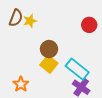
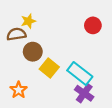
brown semicircle: (16, 18) -> (16, 34), moved, turned -120
brown circle: (49, 49) -> (33, 52), moved

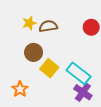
brown semicircle: (16, 34) -> (48, 26), moved

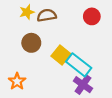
yellow square: (49, 68) -> (61, 55), moved

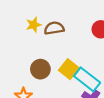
brown circle: (31, 43) -> (40, 69), moved

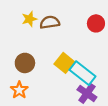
brown circle: (40, 69) -> (25, 63), moved

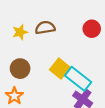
yellow star: (29, 19) -> (20, 32), moved

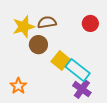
yellow star: (20, 32) -> (24, 27), size x1.5
brown circle: (20, 69) -> (38, 45), moved

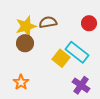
brown circle: (38, 45) -> (25, 43), moved
cyan rectangle: (78, 70) -> (77, 52), moved

